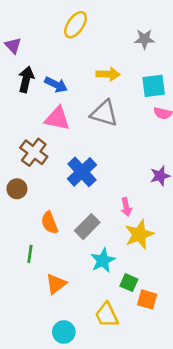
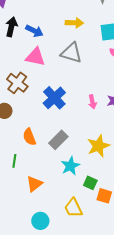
pink arrow: (126, 207) -> (92, 102), moved

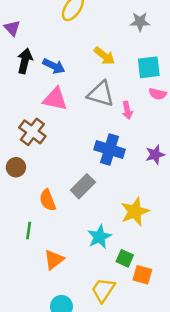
yellow arrow: (74, 23) -> (104, 56), turned 36
blue cross: (54, 98) -> (110, 150), moved, turned -30
pink arrow: (92, 102) -> (127, 110), moved
gray rectangle: (58, 140) -> (83, 186), moved
yellow trapezoid: (73, 208) -> (103, 290), turned 60

